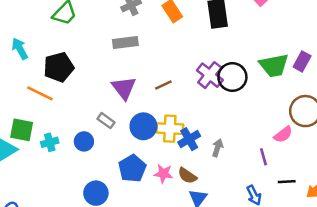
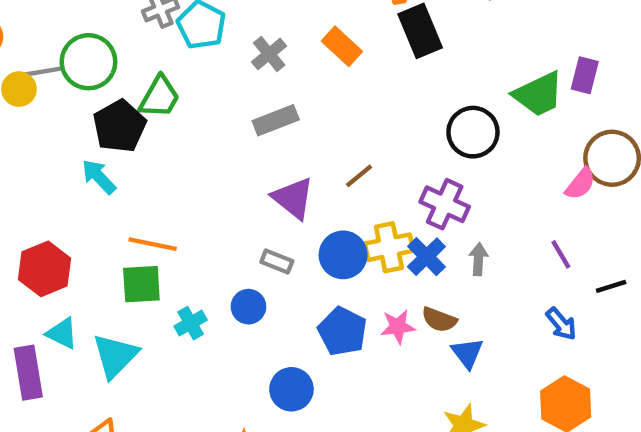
black pentagon: (59, 67) -> (119, 126), moved
purple cross: (210, 75) -> (445, 204), moved
green square: (22, 130) -> (141, 284), moved
pink semicircle: (283, 134) -> (580, 184), moved

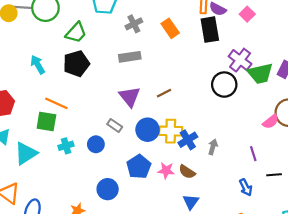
black pentagon: (119, 126) -> (76, 64), moved
purple cross: (445, 204) -> (240, 60), moved
blue triangle: (467, 353) -> (191, 202), moved

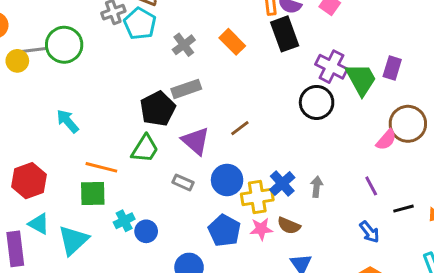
green trapezoid: (76, 33) -> (145, 149), moved
black pentagon: (76, 64) -> (158, 109), moved
green trapezoid: (260, 73) -> (361, 79), turned -96
yellow cross: (171, 131) -> (257, 197), moved
blue circle: (96, 144) -> (146, 231), moved

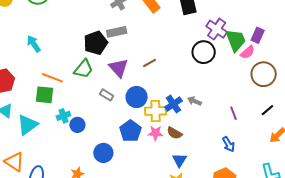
pink semicircle: (386, 140) -> (248, 52), moved
gray arrow: (317, 187) -> (194, 101), moved, turned -80
black line: (404, 209) -> (267, 110), moved, turned -32

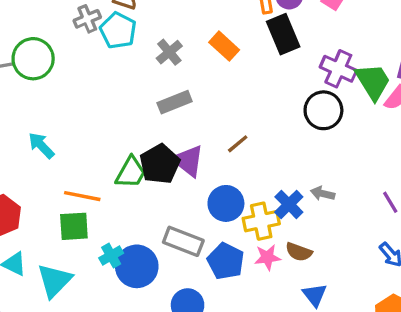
black pentagon: (96, 43) -> (160, 164), moved
gray rectangle: (107, 95) -> (183, 241), moved, size x1.6
blue circle: (77, 125) -> (137, 266), size x1.6

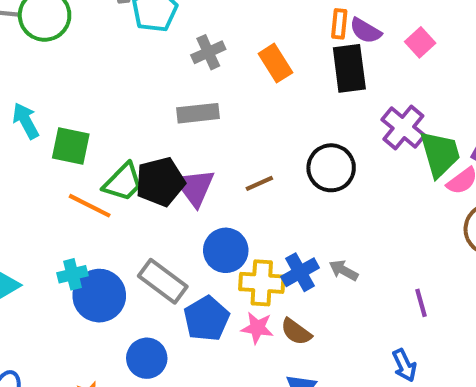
black circle: (323, 110) -> (331, 168), moved
orange line: (82, 196) -> (90, 206), moved
green square: (74, 226) -> (71, 146), moved

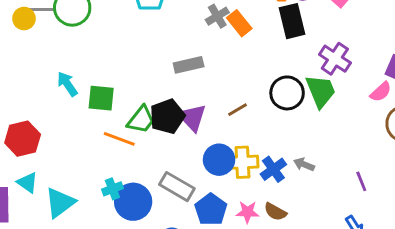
gray cross: (208, 52) -> (217, 16), moved
green trapezoid: (440, 154) -> (321, 91), moved
yellow cross: (262, 283) -> (242, 162), moved

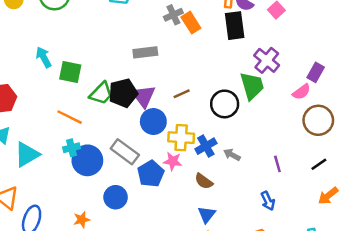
black circle: (287, 93) -> (225, 104), moved
orange line: (119, 139) -> (70, 117), moved
blue circle: (219, 160) -> (153, 122), moved
gray arrow: (304, 164) -> (232, 155), moved
pink star: (247, 212) -> (173, 161), moved

